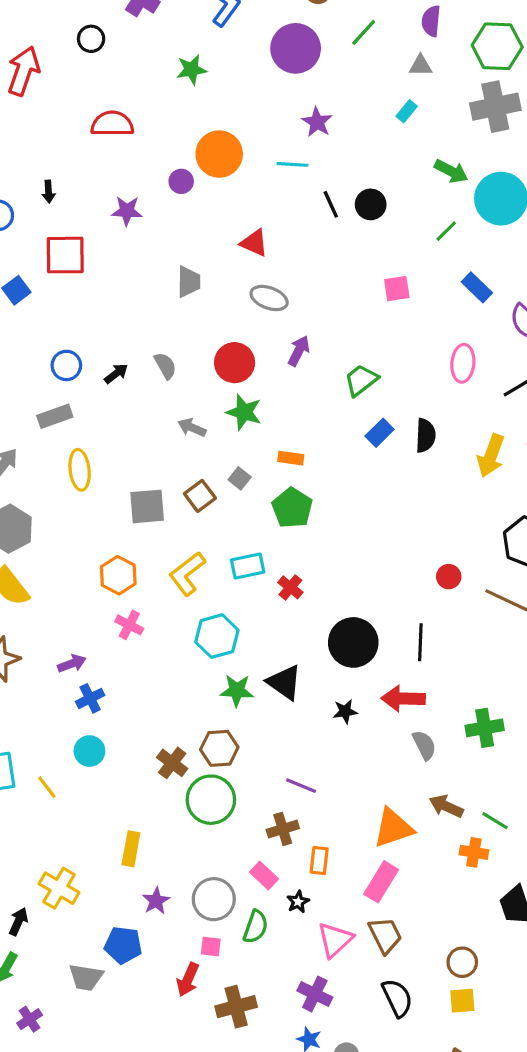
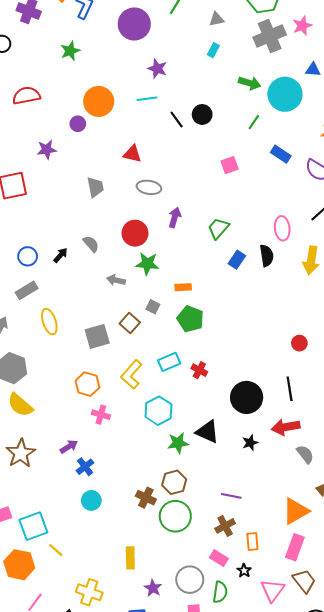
pink ellipse: (463, 363) -> (282, 228), moved
yellow line: (47, 787) -> (56, 550), moved

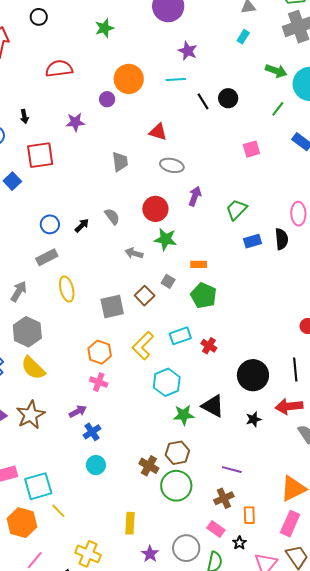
blue rectangle: (237, 260) -> (252, 241), turned 36
pink cross: (101, 415) -> (99, 382), moved

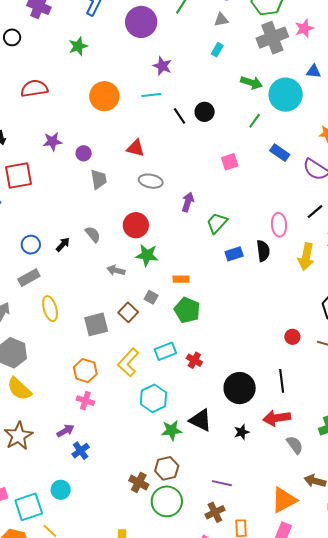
purple circle: (107, 99) -> (84, 153), moved
purple arrow: (195, 196) -> (188, 202), moved
cyan circle: (96, 465) -> (61, 490), moved

